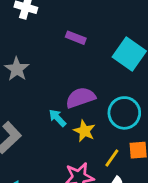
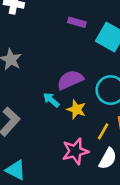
purple rectangle: (76, 38) -> (77, 22), moved

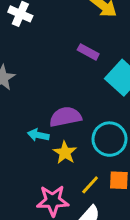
cyan arrow: (51, 100) -> (38, 135), turned -42

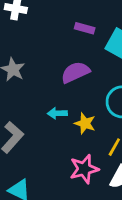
purple semicircle: (65, 117) -> (75, 72), moved

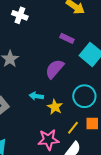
purple semicircle: (75, 72) -> (55, 69), turned -35

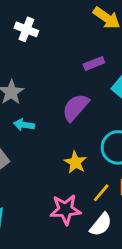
purple rectangle: (67, 38) -> (94, 64), turned -48
cyan arrow: (36, 96) -> (24, 125), moved

